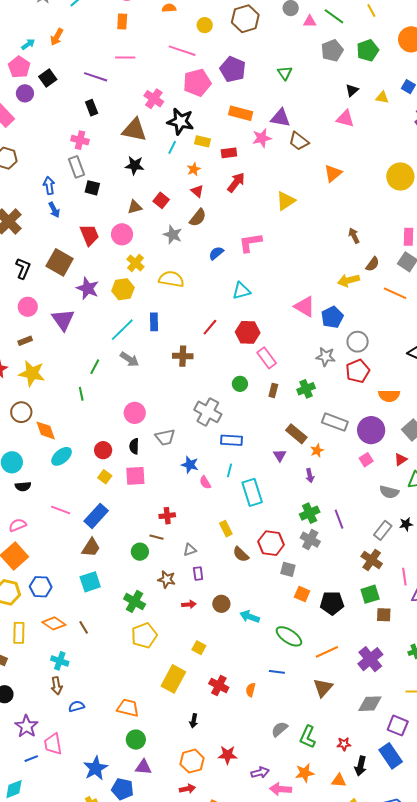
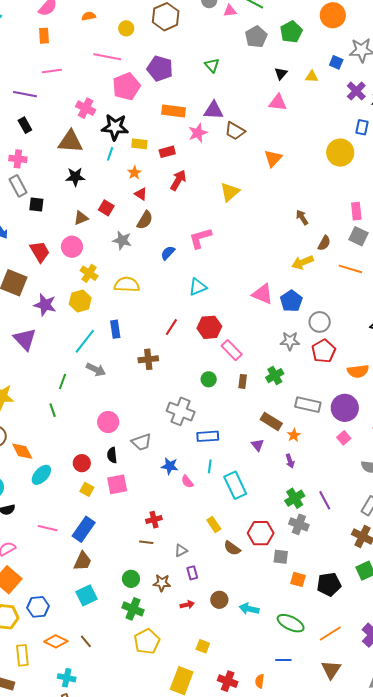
green circle: (140, 552) -> (131, 579), moved

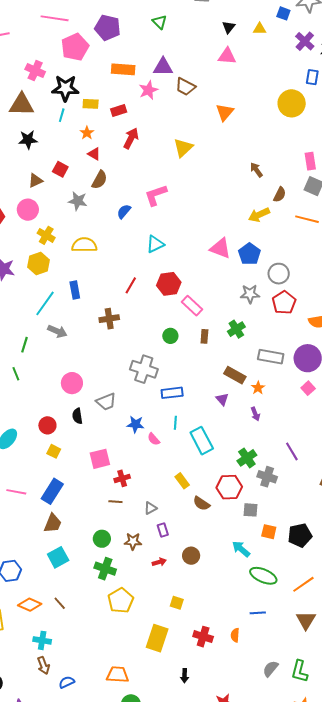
pink square: (117, 484) -> (100, 459), moved
green cross: (295, 498) -> (247, 458), moved
cyan arrow: (249, 609) -> (241, 549), moved, turned 30

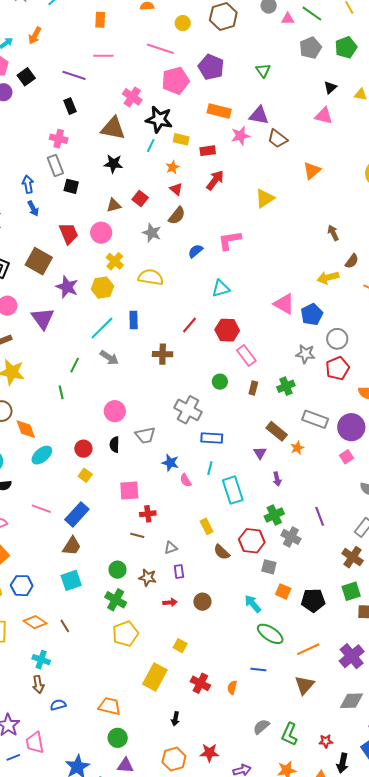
purple arrow: (255, 414) -> (277, 479), moved

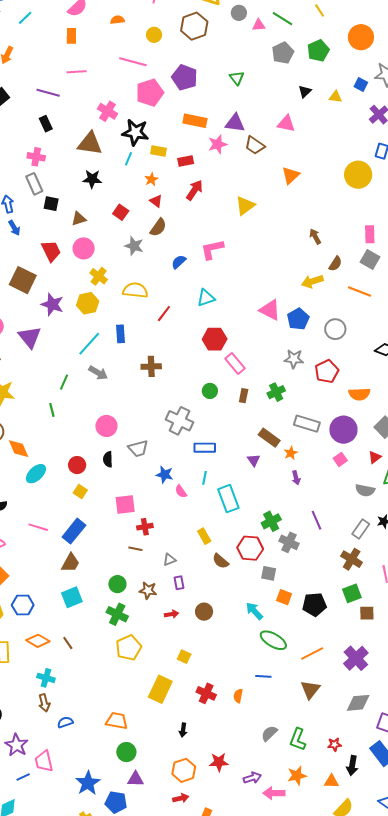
pink triangle: (324, 116) -> (286, 124), moved
brown triangle: (114, 205) -> (79, 219), moved
red line: (190, 325) -> (164, 314), moved
gray circle: (337, 339) -> (335, 329), moved
purple arrow: (277, 479) -> (296, 478), moved

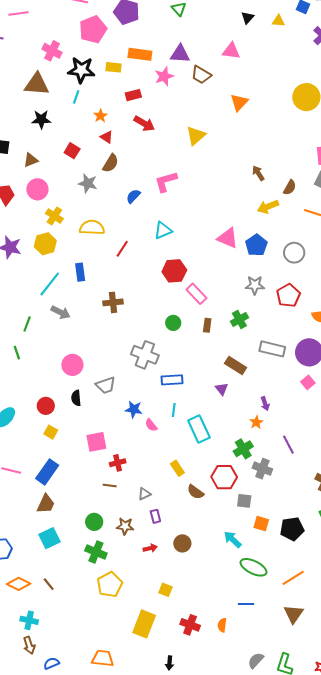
yellow rectangle: (159, 151) -> (113, 67), moved
red arrow: (194, 190) -> (144, 124), turned 90
brown arrow: (315, 236) -> (258, 173), moved
orange star: (291, 453) -> (256, 422), moved

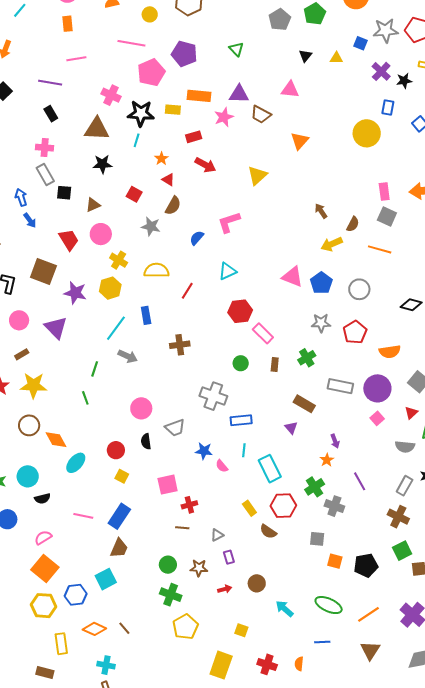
red hexagon: (224, 477) -> (283, 506), moved
cyan square: (49, 538) -> (106, 579), moved
cyan arrow: (233, 539) -> (285, 609), moved

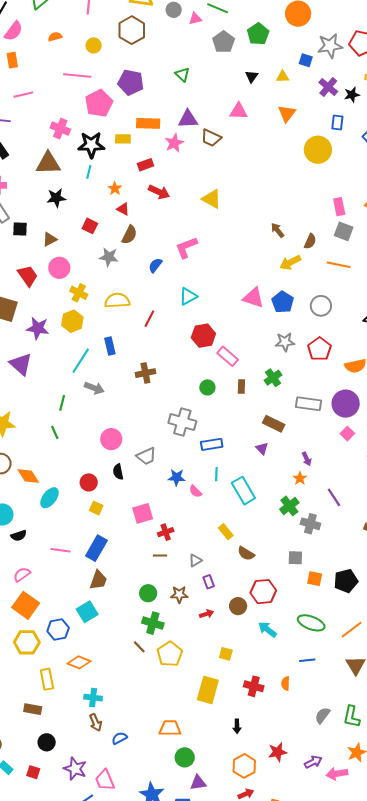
orange triangle: (300, 141) -> (287, 113), moved
yellow triangle: (257, 175) -> (212, 199), turned -45
red hexagon: (283, 506) -> (263, 592), moved
brown line: (124, 628) -> (139, 647), moved

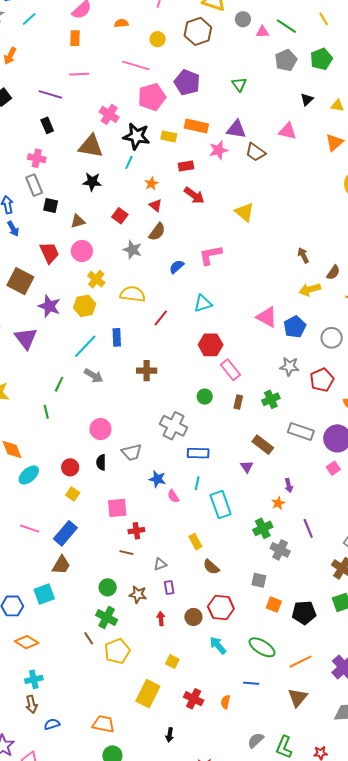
red arrow: (206, 614) -> (161, 619), turned -88
cyan cross: (93, 698) -> (34, 679), turned -30

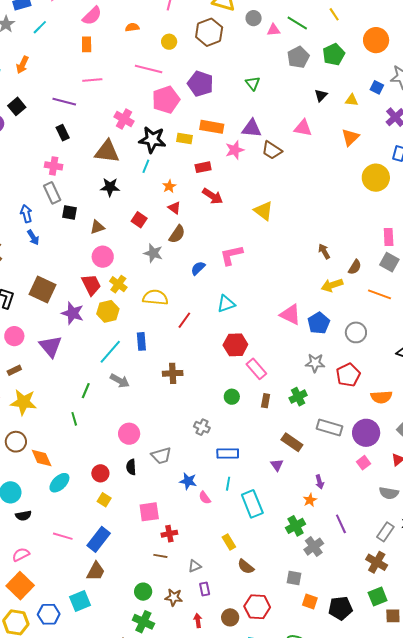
red trapezoid: (49, 253) -> (91, 285), moved
gray cross: (174, 426) -> (202, 427), size x0.6
gray cross: (280, 550) -> (314, 547), turned 30

